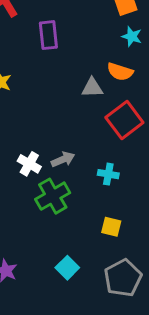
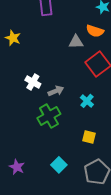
white cross: (29, 164) -> (33, 82), moved
cyan cross: (108, 174) -> (87, 101), turned 32

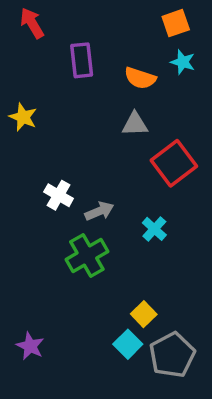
orange semicircle: (95, 31) -> (140, 78), moved
yellow square: (89, 137) -> (144, 314), moved, turned 32
cyan square: (59, 165) -> (128, 344), moved

